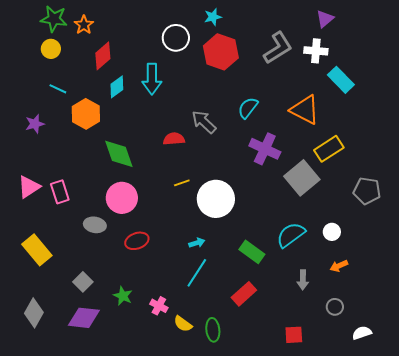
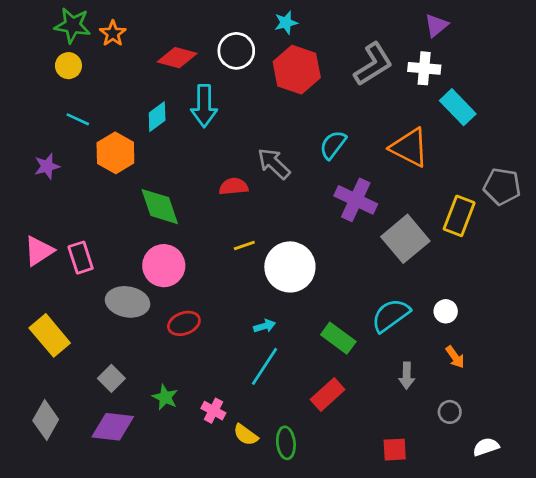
red diamond: (103, 56) -> (177, 58), moved, turned 56
yellow rectangle: (329, 149) -> (459, 216), moved, turned -36
gray pentagon: (367, 191) -> (502, 186), moved
gray ellipse: (95, 225) -> (128, 302), size x1.4
orange arrow: (339, 266) -> (455, 357), turned -102

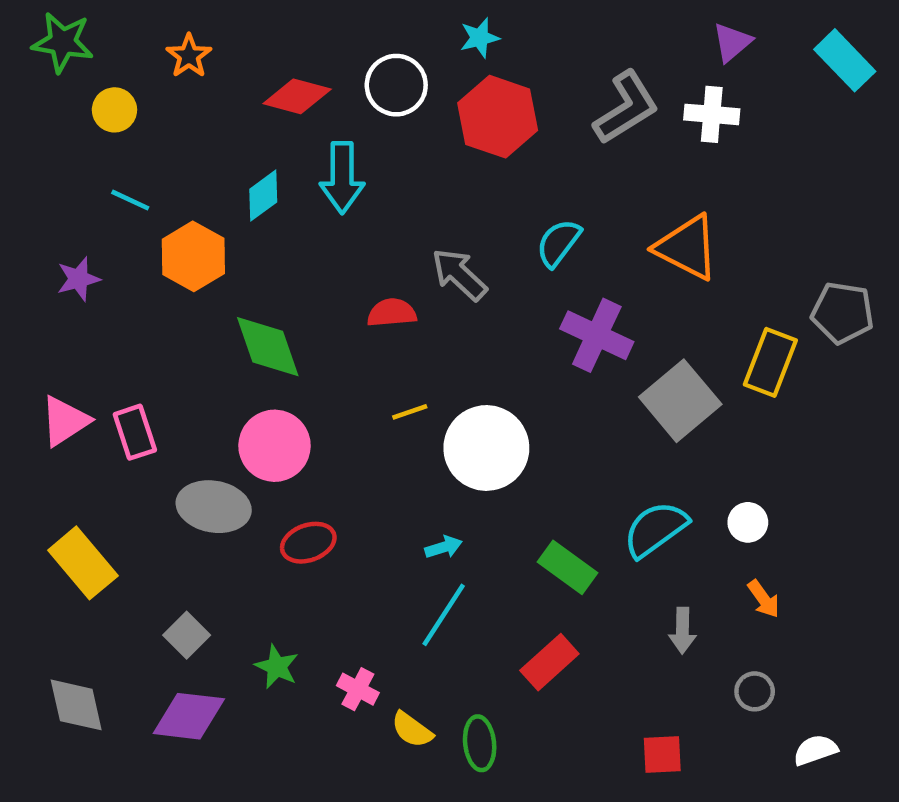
green star: (72, 25) -> (63, 42), moved
cyan rectangle: (458, 107) -> (845, 60), moved
gray diamond: (46, 420) -> (76, 705), turned -42

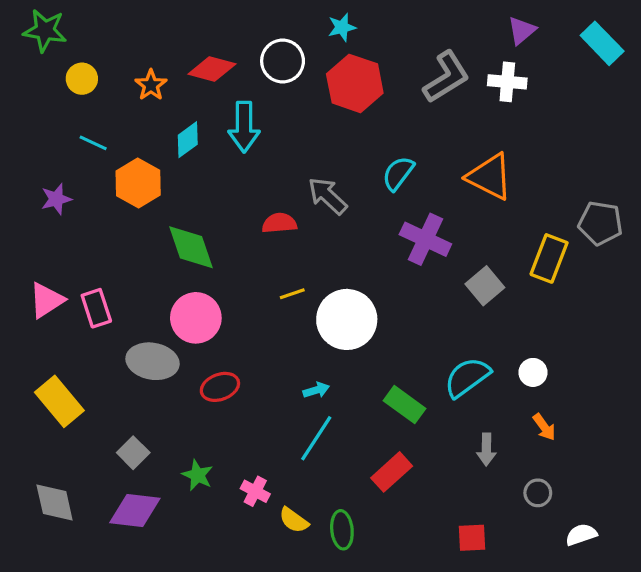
orange star: (189, 56) -> (151, 85), moved
gray square: (680, 401) -> (485, 286), size x0.7

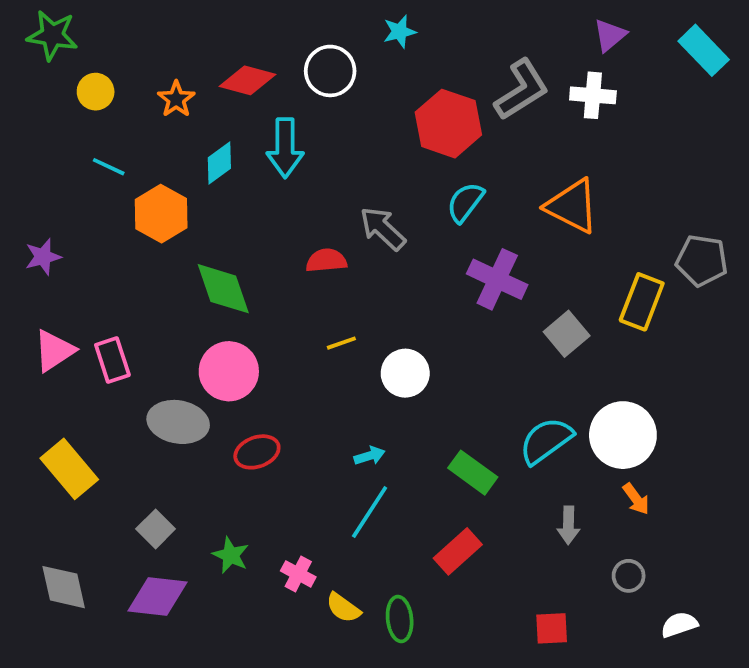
red hexagon: (355, 83) -> (448, 124), moved
purple star: (56, 199) -> (43, 257), moved
white circle: (347, 319) -> (405, 373), size x0.7
white circle: (533, 372) -> (623, 435), size x2.0

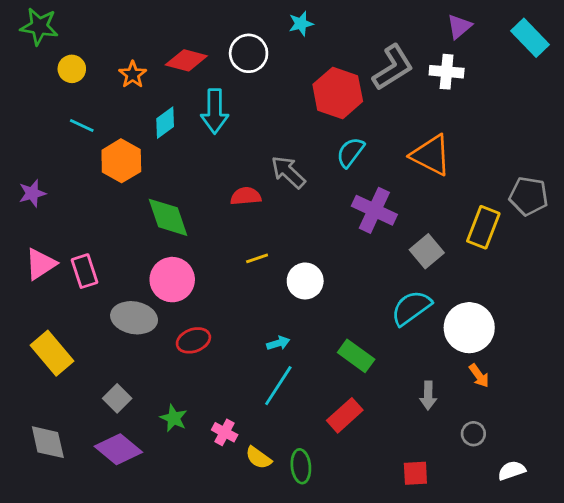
cyan semicircle: (546, 441) -> (411, 308), moved
purple diamond: (157, 596) -> (118, 449), turned 33

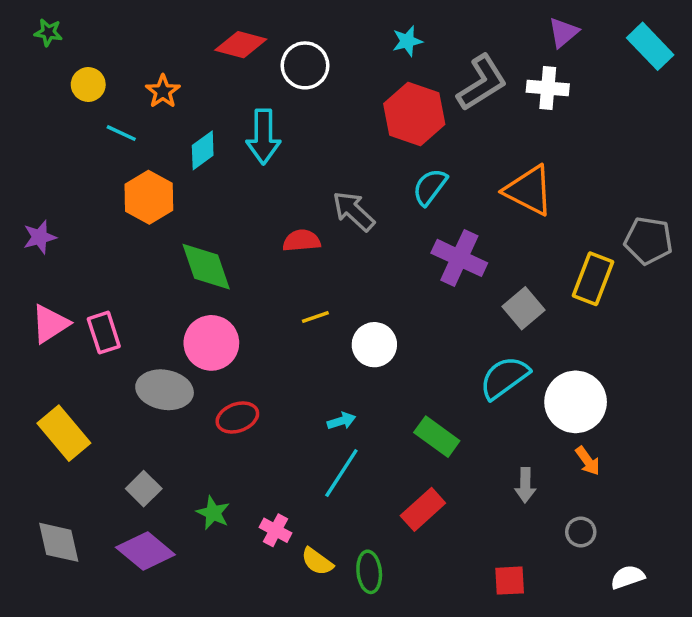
cyan star: (301, 24) -> (407, 41), moved
green star: (39, 26) -> (48, 32), size x0.6
red diamond: (186, 60) -> (241, 45), moved
cyan line: (82, 125) -> (121, 133), moved

